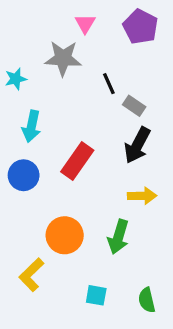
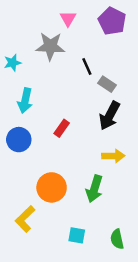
red rectangle: (77, 161) -> (62, 128), size x0.6

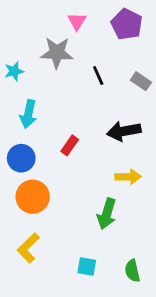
gray rectangle: (107, 84) -> (141, 81), moved
black arrow: (110, 116) -> (124, 131), turned 52
orange circle: (52, 187) -> (33, 197), moved

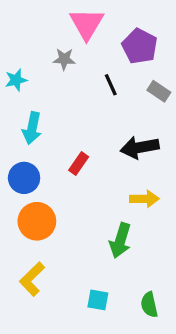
pink triangle: (77, 21) -> (87, 24), size x1.6
purple pentagon: (127, 24) -> (140, 46), moved
gray star: (57, 53) -> (64, 59), size x0.6

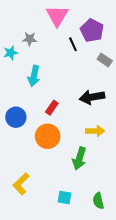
gray star: (64, 59) -> (30, 39), moved
black line: (111, 85) -> (73, 44), moved
cyan arrow: (32, 128) -> (34, 76), moved
orange circle: (37, 221) -> (48, 136), moved

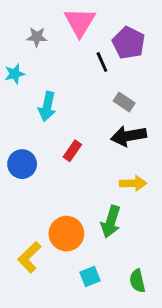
gray star: (30, 39) -> (37, 37), moved
gray rectangle: (105, 60) -> (124, 102), moved
orange circle: (48, 136) -> (66, 234), moved
cyan square: (65, 198) -> (90, 276), turned -32

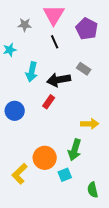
black line: (102, 62) -> (55, 42), moved
black arrow: (129, 136) -> (59, 80), moved
cyan square: (90, 276) -> (65, 175), moved

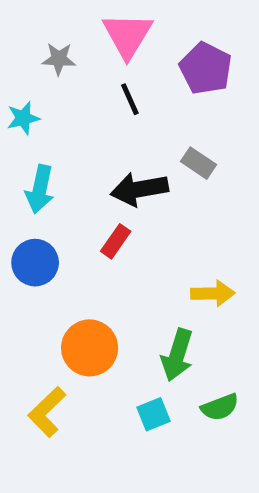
cyan arrow: (32, 72) -> (40, 189), moved
orange circle: (45, 158) -> (90, 348), moved
green semicircle: (93, 190) -> (220, 407), moved, turned -98

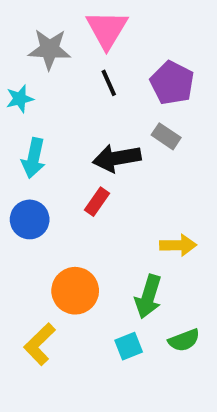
gray star: (59, 59) -> (49, 49), size x1.5
purple pentagon: (206, 68) -> (172, 83), moved

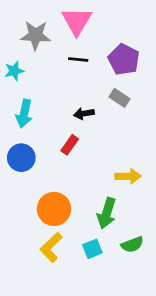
black line: (109, 83) -> (78, 59), turned -60
black arrow: (117, 158) -> (84, 114), size x0.6
yellow L-shape: (40, 344) -> (51, 247), moved

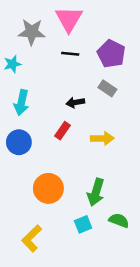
yellow arrow: (128, 176) -> (102, 138), moved
green semicircle: (132, 245) -> (119, 220), turned -138
yellow L-shape: (51, 247) -> (32, 238), moved

